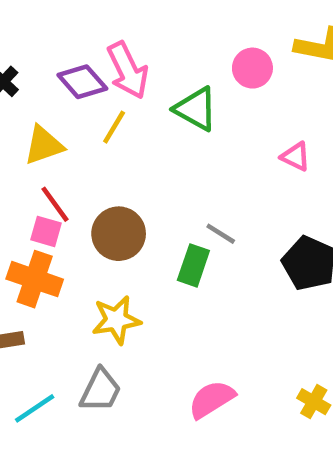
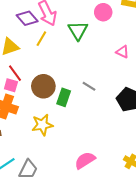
green triangle: (196, 109) -> (78, 30), turned 30
green rectangle: (193, 265) -> (64, 97), moved
gray trapezoid: (100, 390) -> (28, 169), moved

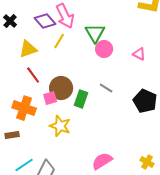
pink circle: (103, 12) -> (104, 49), moved
pink square: (11, 85) -> (50, 98), moved, turned -32
yellow star: (42, 125) -> (60, 126), turned 30

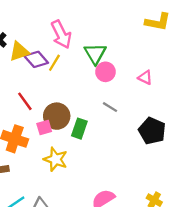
purple diamond: (45, 21) -> (36, 59), moved
yellow triangle: (28, 49) -> (19, 51), moved
gray line: (106, 88) -> (110, 107), moved

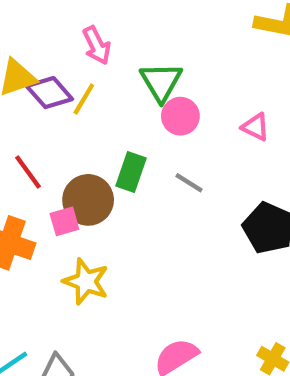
pink arrow: (61, 34) -> (97, 45), size x0.7
green rectangle: (79, 129) -> (131, 172), moved

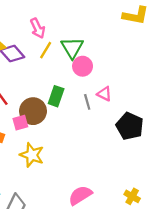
yellow line: (84, 99) -> (46, 50), moved
pink triangle: (256, 127) -> (104, 94), moved
gray line: (189, 183) -> (87, 102), turned 42

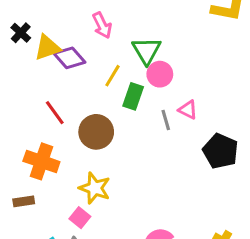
yellow line: (46, 50) -> (112, 76), moved
green rectangle: (56, 96) -> (133, 96), moved
pink square: (20, 123) -> (80, 218), moved, turned -35

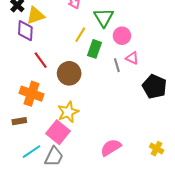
purple diamond: (70, 58) -> (25, 31), moved, turned 45
pink circle: (160, 74) -> (122, 36), moved
yellow star: (95, 188) -> (68, 112), turned 30
pink square: (80, 218) -> (58, 132), size x1.6

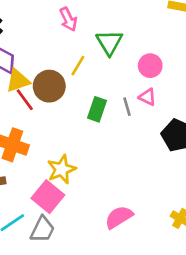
yellow triangle: (36, 15) -> (18, 81), moved
pink circle: (122, 36) -> (150, 66), moved
green rectangle: (95, 49) -> (97, 109), moved
brown circle: (69, 73) -> (49, 86), moved

